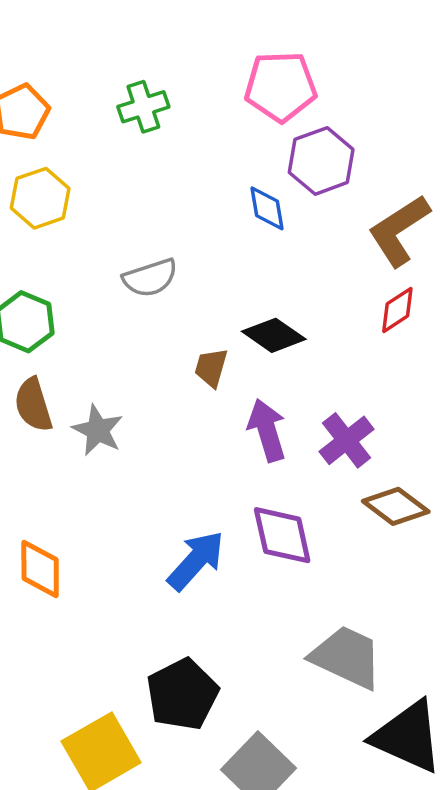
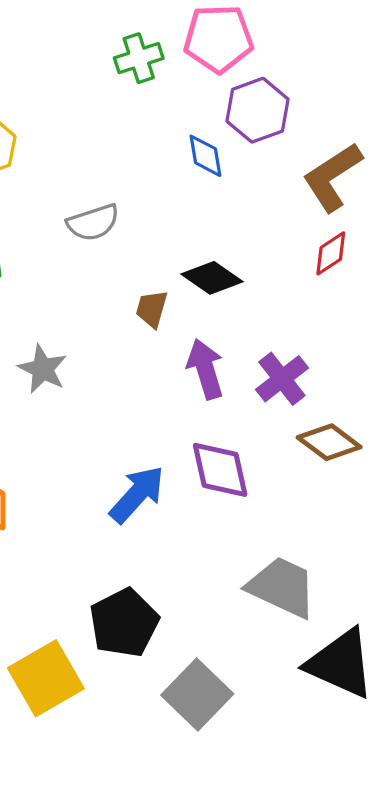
green cross: (143, 107) -> (139, 58), moved

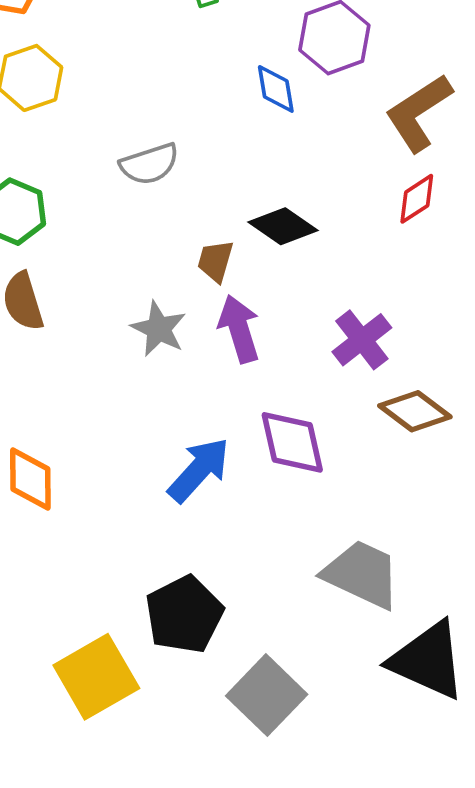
gray star: (43, 369) -> (159, 329), moved
purple arrow: (205, 369) -> (239, 329), moved

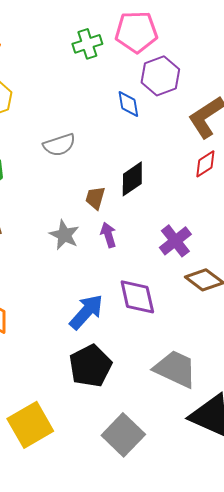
black diamond: (283, 226) -> (132, 179), turned -69
purple arrow: (239, 329) -> (108, 235), size x0.7
black pentagon: (184, 614) -> (90, 366), moved

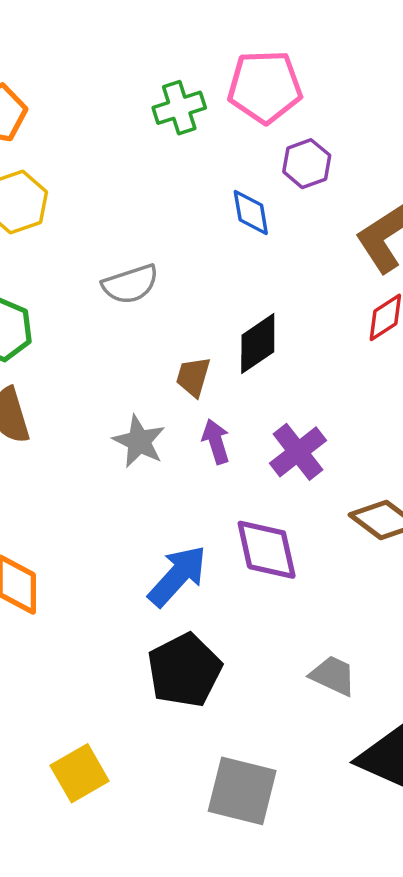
purple hexagon: (160, 76) -> (307, 164), size x0.7
purple cross: (175, 241) -> (298, 452), moved
gray trapezoid: (175, 369) -> (333, 676), size x0.6
yellow square: (30, 425) -> (80, 773), size x0.7
gray square: (123, 435) -> (242, 791), turned -30

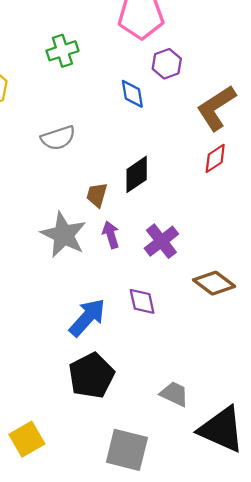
green cross: (179, 108) -> (62, 51), moved
gray star: (139, 441) -> (64, 235), size x1.4
purple diamond: (267, 550) -> (142, 301), size x0.7
gray trapezoid: (333, 676) -> (174, 394), moved

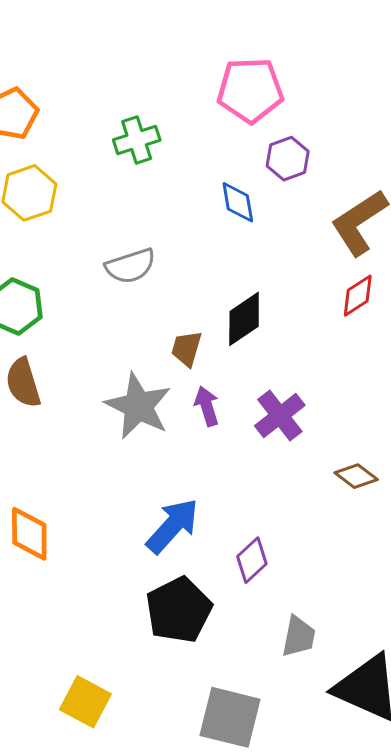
brown diamond: (214, 283) -> (356, 476), size x0.7
purple diamond: (142, 301) -> (252, 560), moved, turned 60
gray trapezoid: (174, 394) -> (299, 636), turned 76
yellow square: (27, 439) -> (85, 702), turned -32

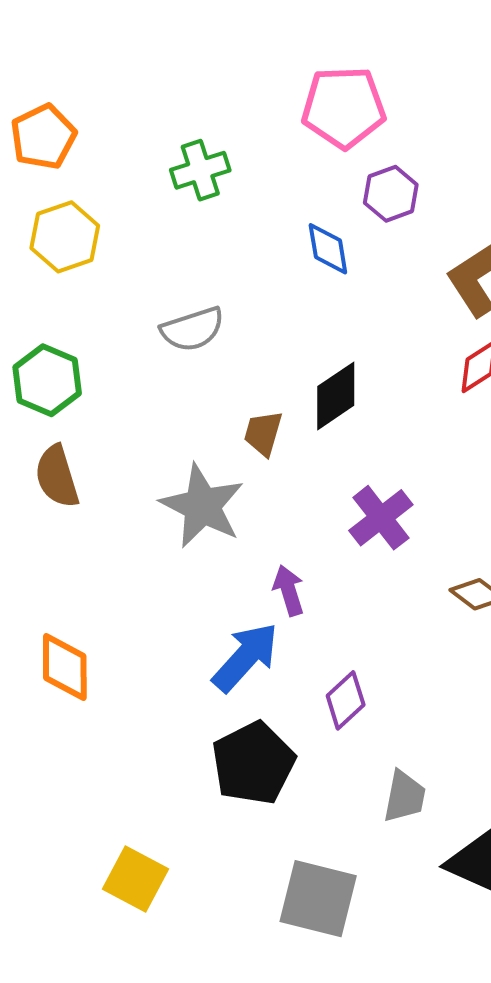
purple arrow: (207, 406) -> (289, 590), moved

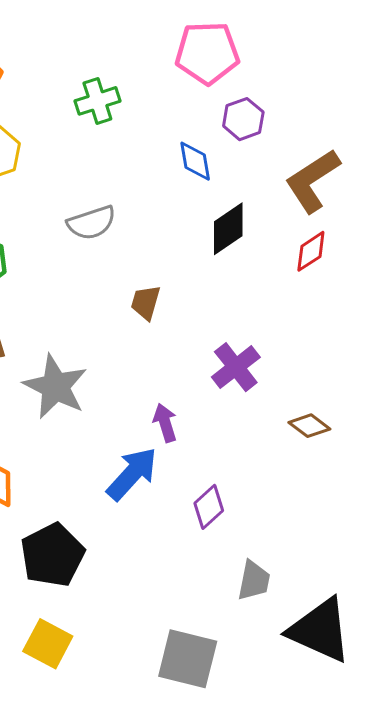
black diamond: (336, 396) -> (228, 229), moved
gray star: (202, 506) -> (55, 387), moved
black pentagon: (253, 763) -> (52, 555), moved

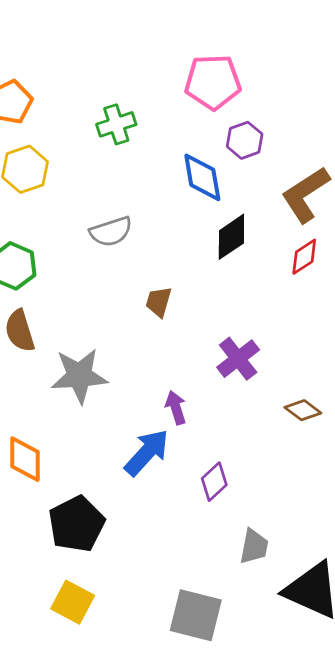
blue diamond: (195, 161) -> (202, 177), size x1.4
gray star: (55, 387) -> (79, 376), turned -30

